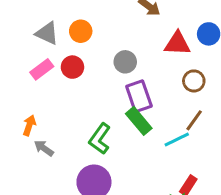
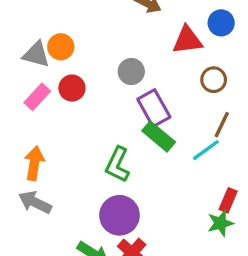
orange circle: (81, 31) -> (61, 47), moved
orange arrow: (29, 125) -> (34, 163), size x1.4
gray arrow: (44, 148) -> (35, 202), moved, size x1.4

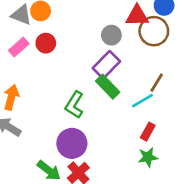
gray circle: (131, 72) -> (111, 35), moved
brown circle: (214, 80) -> (154, 31), moved, size x1.5
purple rectangle: (154, 108) -> (106, 65), turned 68
red rectangle: (228, 200) -> (148, 132), moved

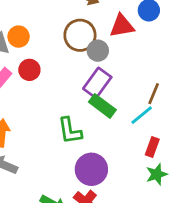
brown circle: (154, 31) -> (80, 35), moved
green L-shape: (74, 105) -> (70, 131), turned -32
purple circle: (72, 143) -> (91, 169), moved

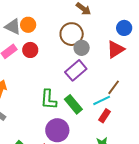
red triangle: (122, 26) -> (116, 49), moved, turned -36
green rectangle: (102, 106) -> (73, 104), moved
red rectangle: (152, 147) -> (105, 116), moved

